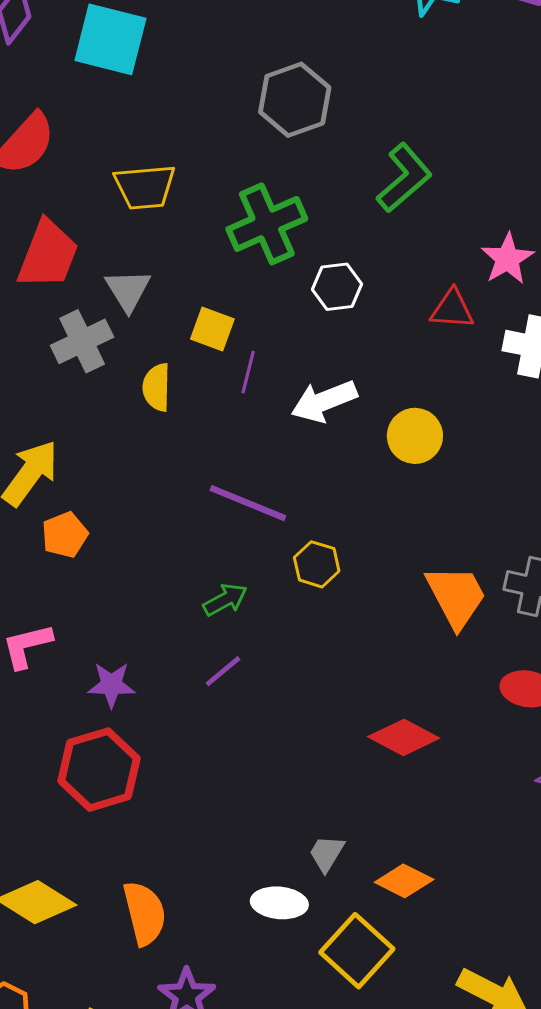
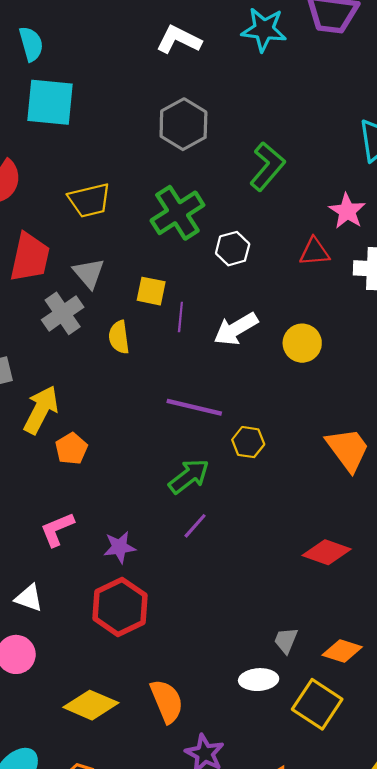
green arrow: (225, 600) -> (189, 476), size x1.4

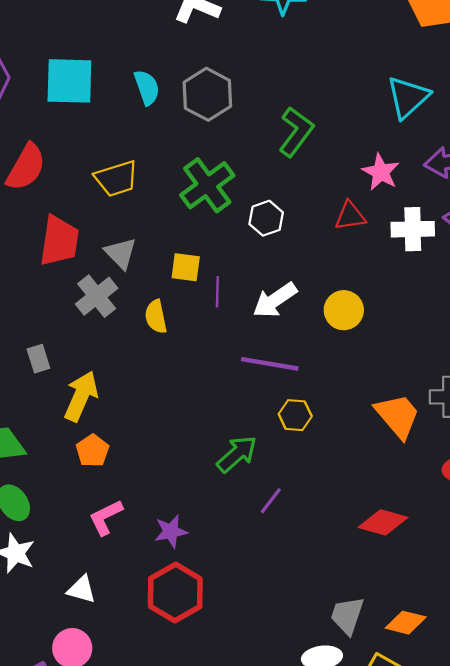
cyan semicircle: (31, 44) -> (147, 87), moved
purple line: (194, 407) -> (270, 364), moved
orange pentagon: (71, 449) -> (93, 451), moved
purple line: (195, 526) -> (271, 501), moved
gray trapezoid: (286, 640) -> (347, 615), size x1.4

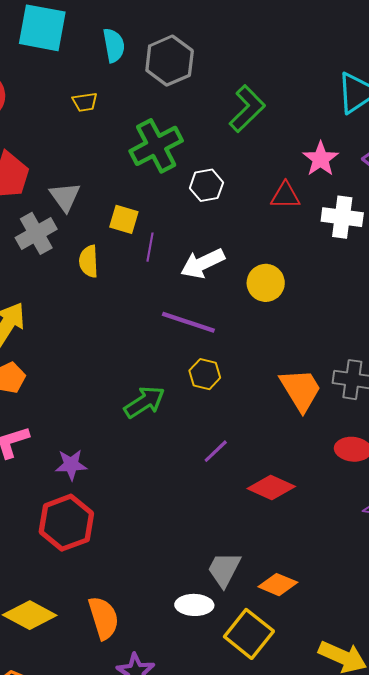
yellow trapezoid: (116, 179) -> (85, 102), moved, size x0.6
purple line: (271, 501) -> (216, 451), moved

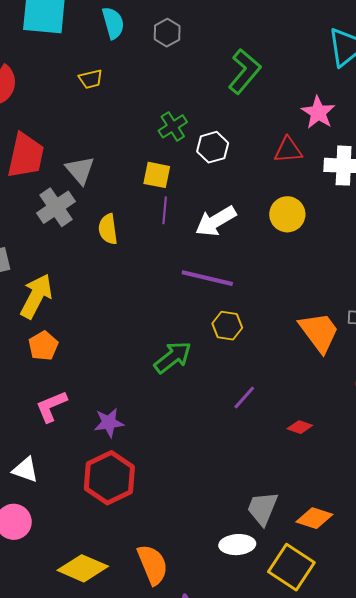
gray hexagon: (170, 61) -> (167, 33), size x0.6
green cross: (156, 146) -> (173, 126), moved, size x0.6
yellow square: (124, 219) -> (157, 175), moved
yellow circle: (266, 283) -> (287, 214), moved
red diamond: (271, 488) -> (300, 427), size x0.6

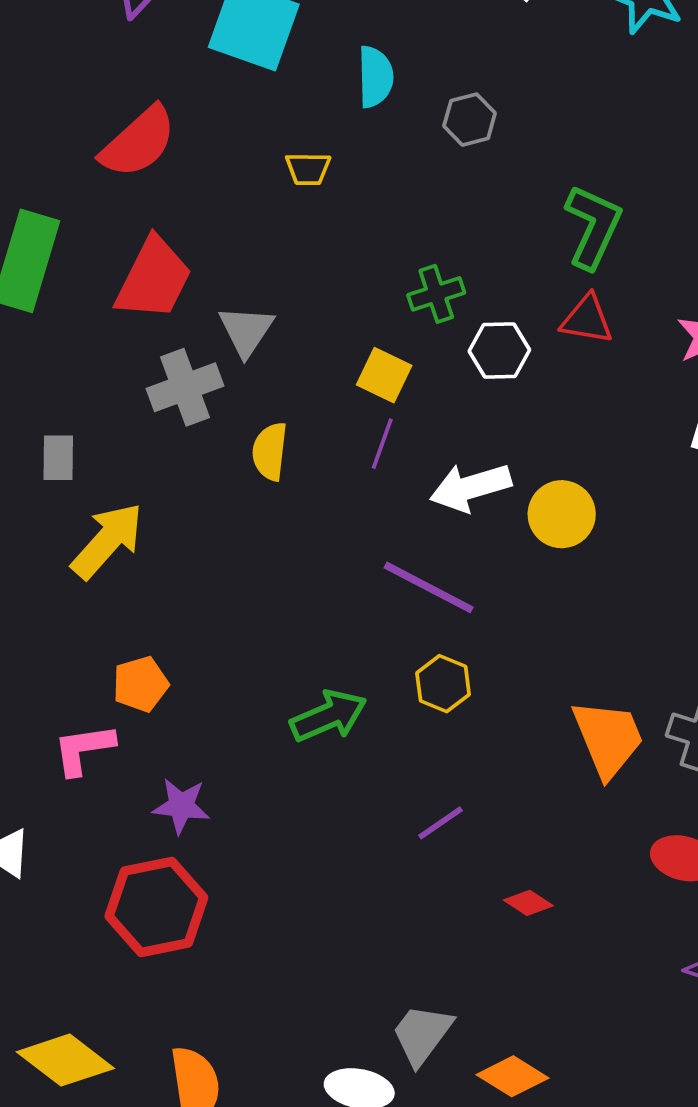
green L-shape: (245, 71) -> (593, 227), turned -30
red triangle: (288, 150) -> (587, 319), moved
yellow circle: (287, 214) -> (562, 514), moved
orange pentagon: (43, 346) -> (140, 684), moved

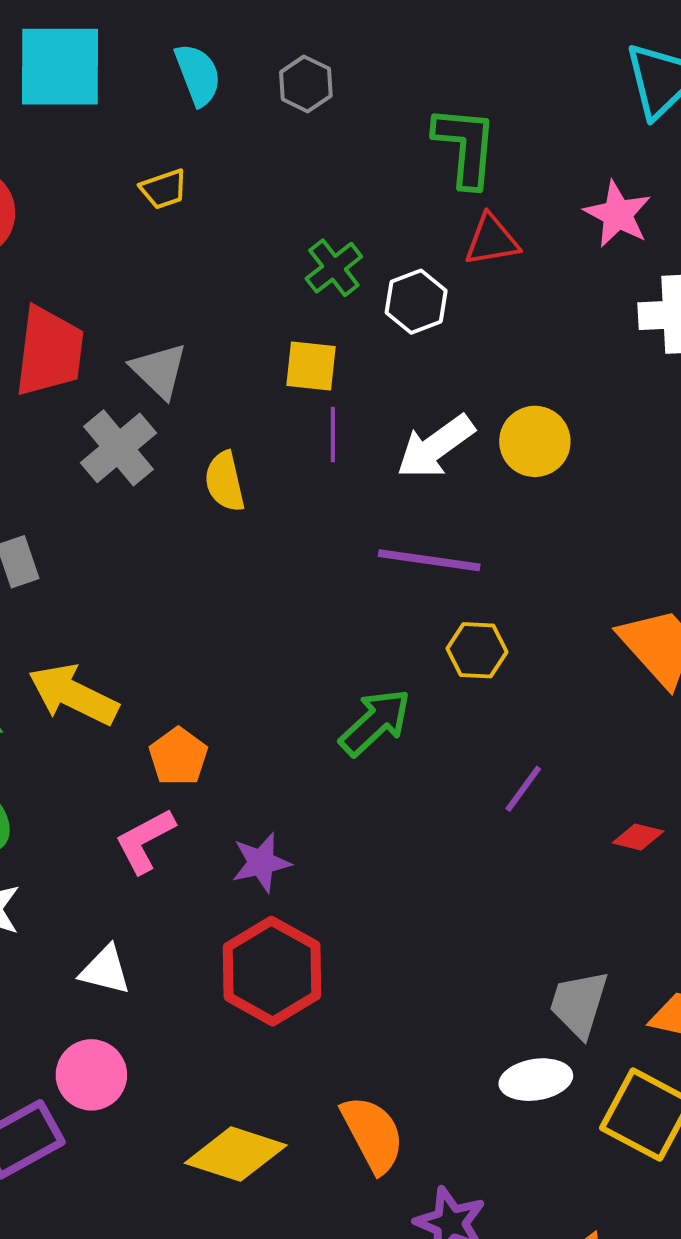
yellow arrow: (107, 541) -> (73, 695), moved, turned -86

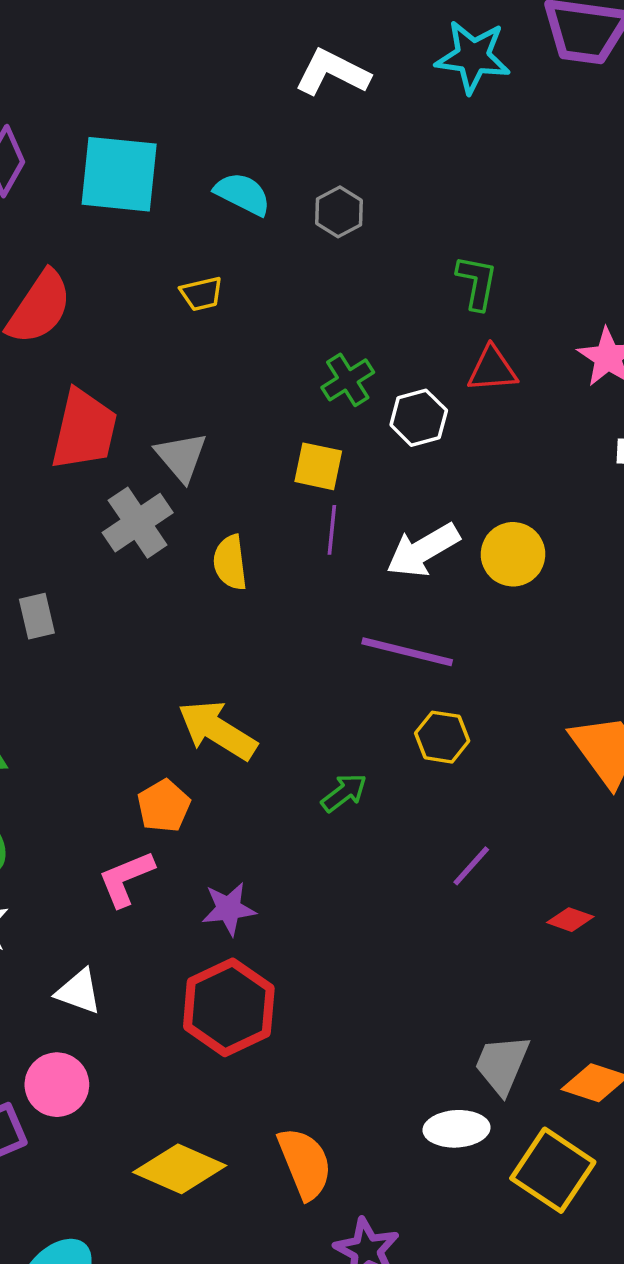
cyan semicircle: (198, 75) -> (243, 194), turned -48
green L-shape: (465, 146) -> (477, 282), size x0.7
yellow arrow: (73, 695) -> (217, 730), moved
green arrow: (375, 722) -> (344, 793), size x0.7

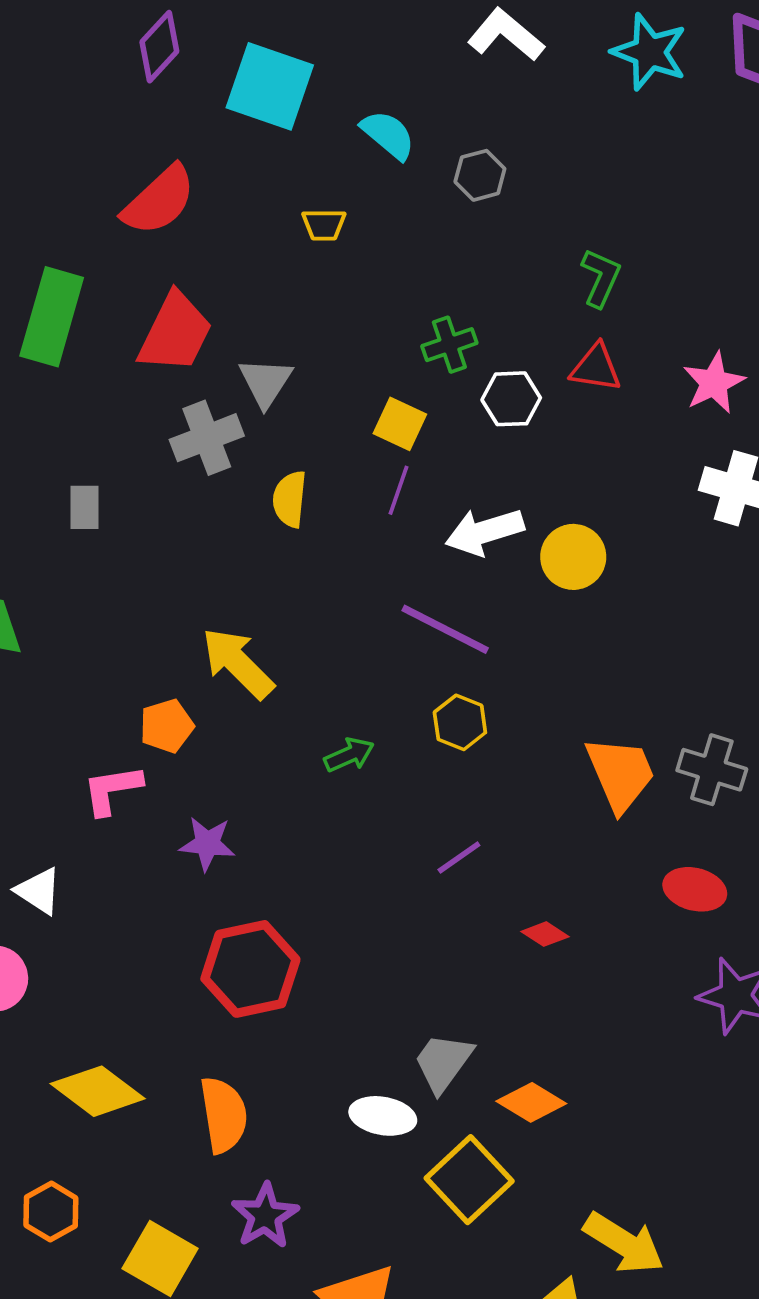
red hexagon: (229, 1007) -> (250, 969), moved

